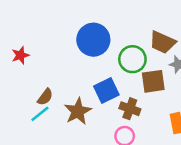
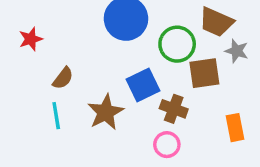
brown semicircle: (45, 97) -> (63, 78), moved
cyan line: (40, 114) -> (56, 116), turned -60

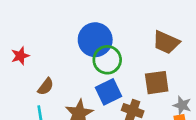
green circle: (177, 44) -> (107, 60), moved
gray star: (237, 51) -> (182, 105), moved

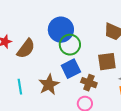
brown semicircle: (46, 87) -> (26, 49), moved, size x1.5

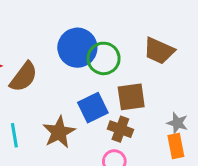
green circle: (70, 45) -> (104, 58), moved
brown square: (107, 62) -> (131, 97), moved

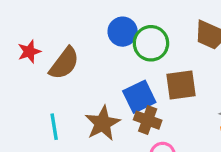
blue circle: (77, 48) -> (123, 32), size x0.7
brown cross: (120, 129) -> (148, 120), moved

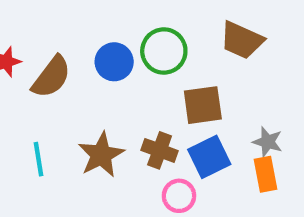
blue circle: (123, 32) -> (114, 62), moved
blue square: (139, 97) -> (209, 157), moved

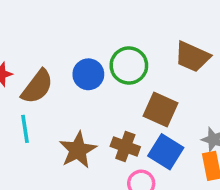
brown square: (203, 105) -> (161, 110), turned 32
blue square: (209, 157) -> (166, 152), turned -32
cyan line: (38, 159) -> (25, 129), moved

